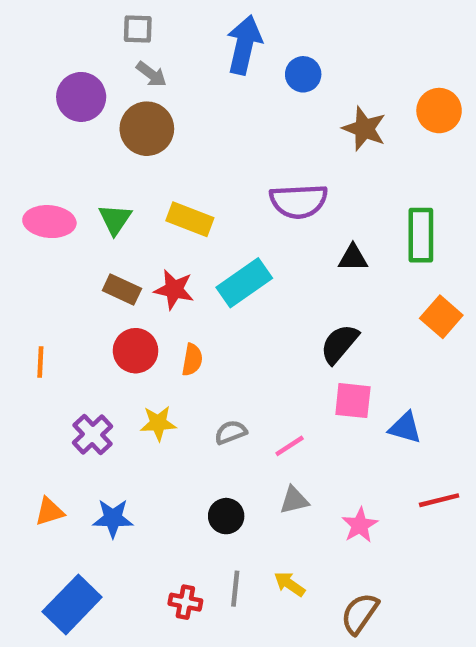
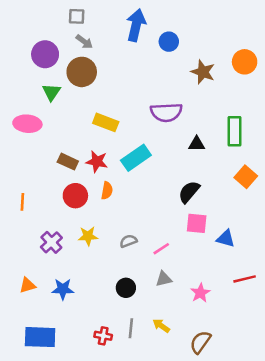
green triangle: (115, 219) -> (51, 92), moved
orange semicircle: (192, 360) -> (107, 191), moved
blue rectangle: (72, 604) -> (40, 337), turned 48

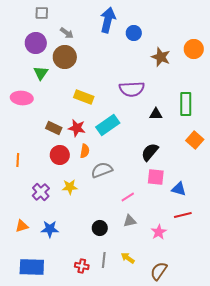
gray square: (77, 16) -> (42, 13), moved
gray semicircle: (128, 241) -> (102, 170), moved, size x1.5
red line: (245, 279) -> (183, 215), moved

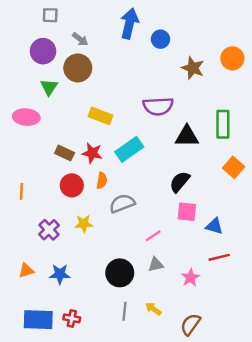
black triangle: (156, 114) -> (187, 136), size x1.5
black circle: (100, 228) -> (120, 273), size x1.5
red cross: (82, 266) -> (72, 318), moved

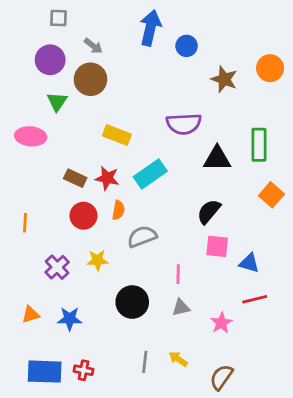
pink line: (153, 236) -> (178, 274), turned -56
black circle: (120, 273) -> (132, 302), moved

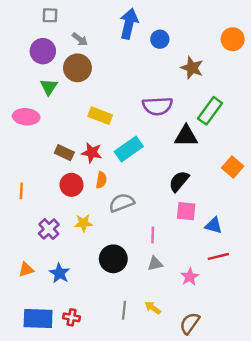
orange circle: (270, 68) -> (233, 39), moved
green rectangle: (259, 145) -> (210, 111), moved, turned 36
blue star: (70, 319) -> (60, 273), turned 30

